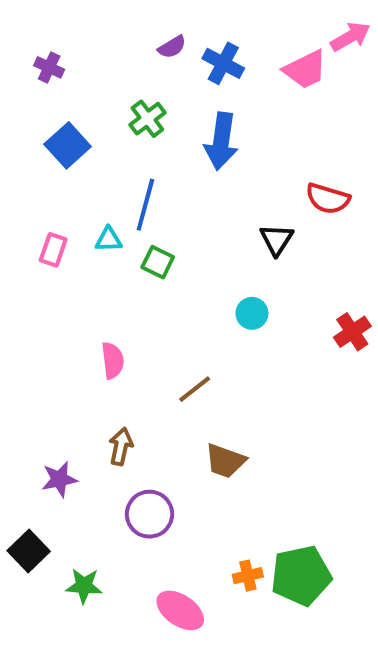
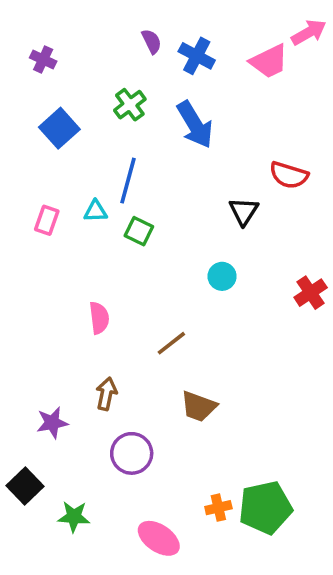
purple semicircle: (172, 47) -> (152, 41), turned -85
blue arrow: (221, 141) -> (195, 125), turned -39

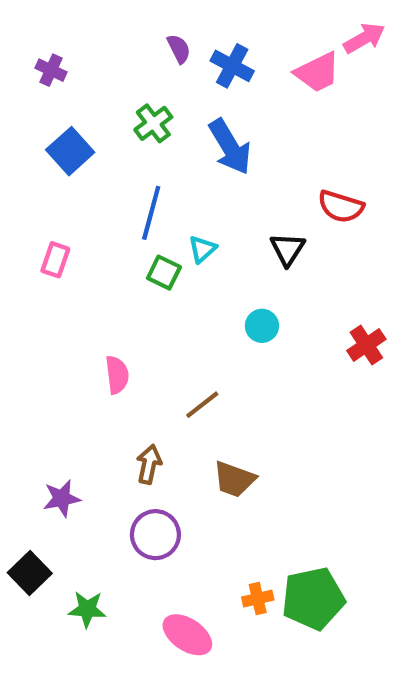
cyan triangle: (96, 211) -> (202, 249), moved, turned -40
brown arrow: (106, 394) -> (149, 464), moved

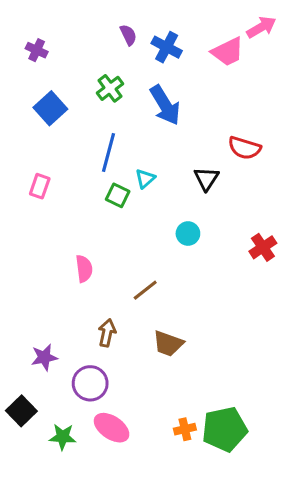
purple circle: (155, 535) -> (90, 383), moved
pink ellipse: (187, 635) -> (112, 428), moved

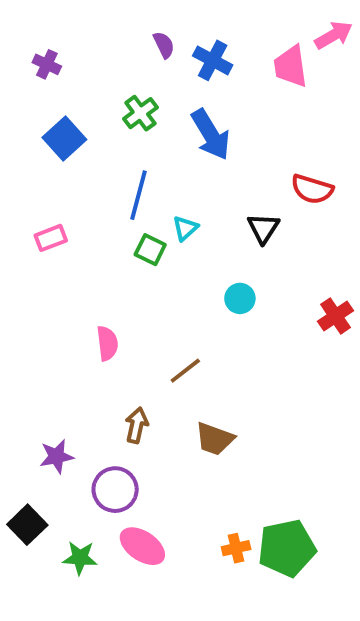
pink trapezoid: (228, 52) -> (291, 66), turned 108
pink rectangle: (40, 186) -> (51, 238), turned 50

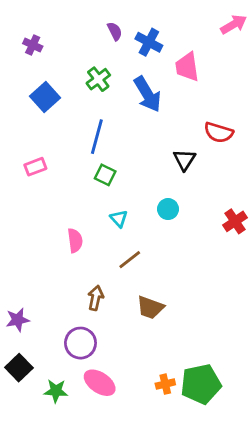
pink trapezoid: (291, 66) -> (187, 67), moved
cyan triangle: (185, 228) -> (119, 219), moved, turned -30
purple star: (57, 456) -> (18, 320), moved

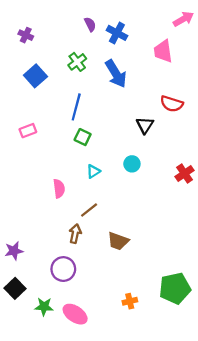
pink trapezoid: (187, 67) -> (163, 51), moved
cyan triangle: (119, 219) -> (93, 171), turned 40
brown line: (130, 260) -> (89, 210), moved
pink ellipse: (100, 383) -> (75, 314), moved
green pentagon: (201, 384) -> (175, 288), moved

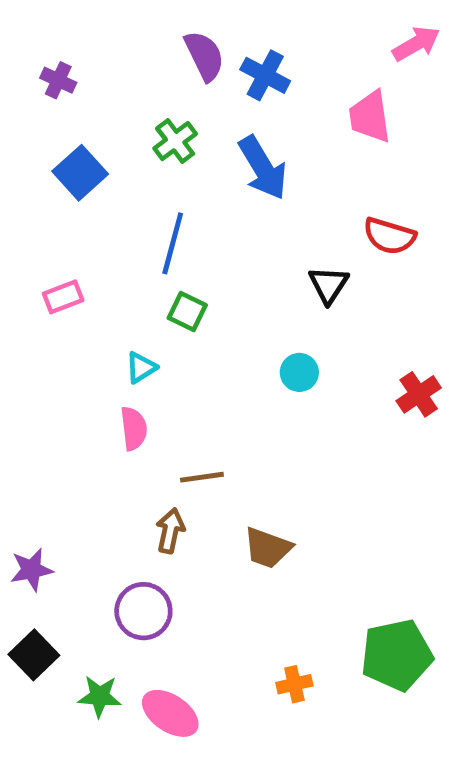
purple semicircle: (90, 24) -> (204, 56), size x1.5
cyan triangle: (93, 171) -> (141, 368), moved
brown line: (89, 210) -> (202, 477), turned 30

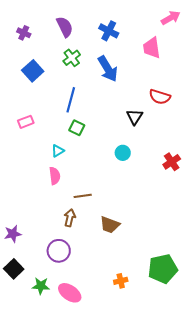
purple semicircle: (204, 56) -> (65, 27), moved

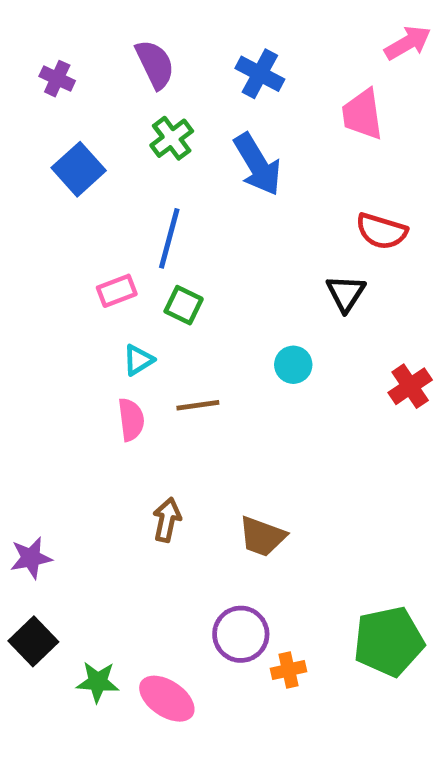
black triangle: (135, 117) -> (346, 293), moved
pink rectangle: (26, 122) -> (117, 291), moved
brown line: (83, 196) -> (198, 405), moved
purple circle: (59, 251) -> (241, 634), moved

